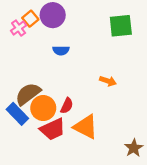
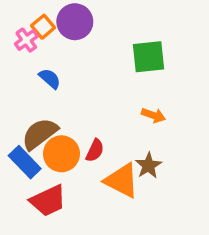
green square: (121, 26) -> (148, 57), moved
blue semicircle: (61, 50) -> (50, 79), moved, turned -140
red trapezoid: (53, 129) -> (48, 201), moved
brown star: (134, 148) -> (148, 166), moved

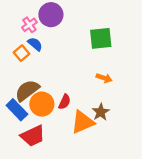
orange square: (43, 27) -> (22, 53), moved
pink cross: (26, 40) -> (29, 25), moved
blue semicircle: (50, 79) -> (35, 44), moved
orange triangle: (122, 181) -> (83, 122), turned -50

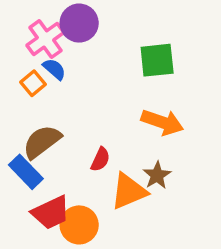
pink cross: (29, 25) -> (45, 39), size x1.5
orange arrow: (104, 78) -> (162, 122), size x1.6
orange circle: (42, 104) -> (79, 225), moved

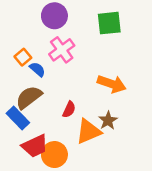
pink cross: (45, 39) -> (62, 50), moved
green square: (157, 60) -> (109, 23), moved
blue semicircle: (54, 69) -> (37, 69), moved

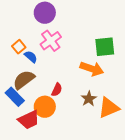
green square: (109, 23) -> (105, 47), moved
orange triangle: (89, 131) -> (109, 108), moved
orange circle: (54, 155) -> (45, 107), moved

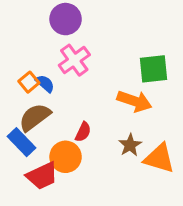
orange square: (19, 47) -> (29, 82), moved
orange triangle: (109, 108) -> (159, 158), turned 40

